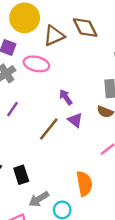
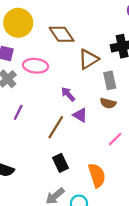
brown diamond: (85, 27) -> (62, 34), moved
brown triangle: (54, 36) -> (88, 59), moved
black rectangle: (21, 175) -> (61, 163), moved

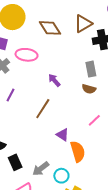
brown triangle: (88, 59) -> (83, 24), moved
purple triangle: (80, 115) -> (63, 135), moved
black rectangle: (61, 163) -> (15, 162), moved

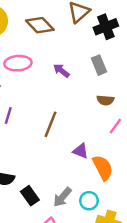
purple arrow: (54, 80) -> (61, 71), moved
brown semicircle: (89, 89) -> (105, 100), moved

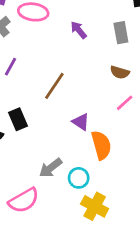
black rectangle: (30, 196) -> (18, 119), moved

